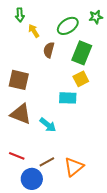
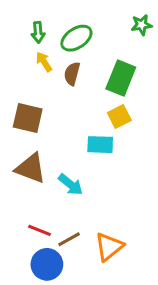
green arrow: (20, 15) -> (38, 32), moved
green ellipse: (68, 26) -> (76, 38), moved
yellow arrow: (34, 31) -> (44, 62), moved
red line: (17, 156) -> (40, 230), moved

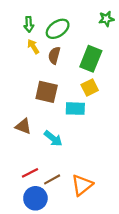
brown square: (28, 118) -> (47, 92), moved
brown triangle: (31, 168) -> (23, 126), size x0.7
red line: (40, 230) -> (30, 173), turned -49

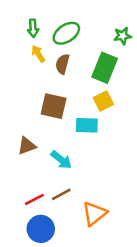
green star: (106, 19) -> (123, 36), moved
brown triangle: (23, 126) -> (27, 146), turned -42
brown line: (52, 179) -> (61, 194), moved

